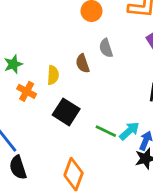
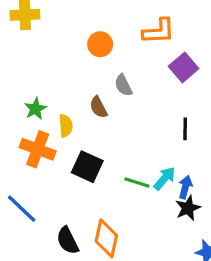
green star: (13, 64) -> (35, 109), moved
orange cross: (27, 91) -> (38, 149), size x1.5
black semicircle: (18, 167) -> (68, 241), moved

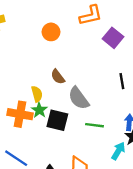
gray semicircle: (123, 85) -> (79, 98), moved, size x1.5
green star: (35, 109) -> (39, 110), moved
cyan arrow: (165, 178) -> (118, 151), moved

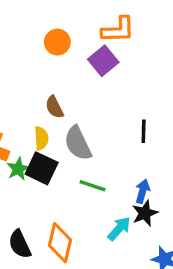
purple square: (113, 38) -> (103, 61), moved
yellow semicircle: (37, 94) -> (41, 138), moved
green star: (39, 110) -> (18, 169), moved

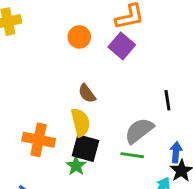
yellow semicircle: (41, 138) -> (80, 122), size x1.4
gray semicircle: (78, 143) -> (139, 131), moved, turned 88
green star: (18, 169) -> (76, 166), moved

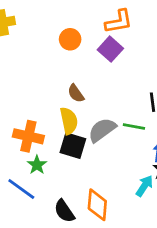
gray semicircle: (139, 131) -> (102, 130), moved
green line: (132, 155) -> (134, 127), moved
green star: (76, 166) -> (37, 165), moved

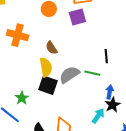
purple square: (110, 49) -> (77, 17), turned 30
orange cross: (28, 136) -> (18, 35), moved

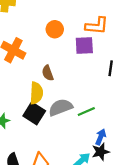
black line: (106, 56) -> (111, 68), moved
green line: (92, 73) -> (86, 111), turned -49

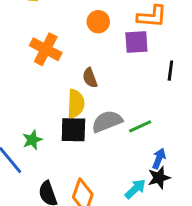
black square: (34, 113) -> (73, 130), turned -30

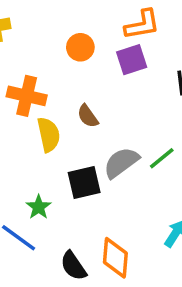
yellow semicircle: (76, 104) -> (49, 135), moved

